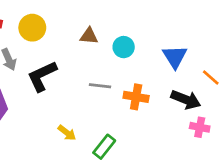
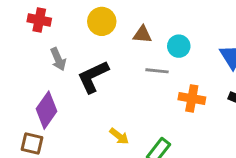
yellow circle: (32, 28) -> (102, 21), moved
gray line: (100, 86) -> (157, 71), moved

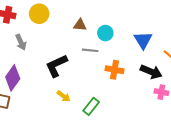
yellow circle: (102, 21) -> (39, 14), moved
black L-shape: (93, 77) -> (56, 66), moved

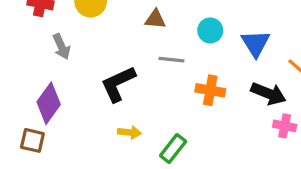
cyan circle: (105, 33) -> (210, 30), moved
yellow arrow: (64, 96) -> (129, 132), turned -32

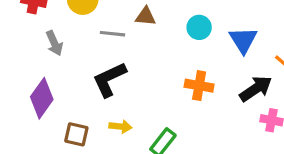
gray line: (171, 60) -> (113, 34), moved
black arrow: (268, 94) -> (256, 89), turned -56
brown square: (32, 140) -> (76, 134), moved

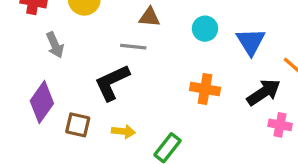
gray line: (113, 34) -> (133, 47), moved
brown square: (76, 134) -> (78, 125), moved

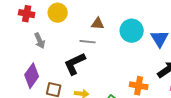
cyan circle: (205, 29) -> (132, 31), size x1.5
orange cross: (205, 89) -> (139, 86), moved

